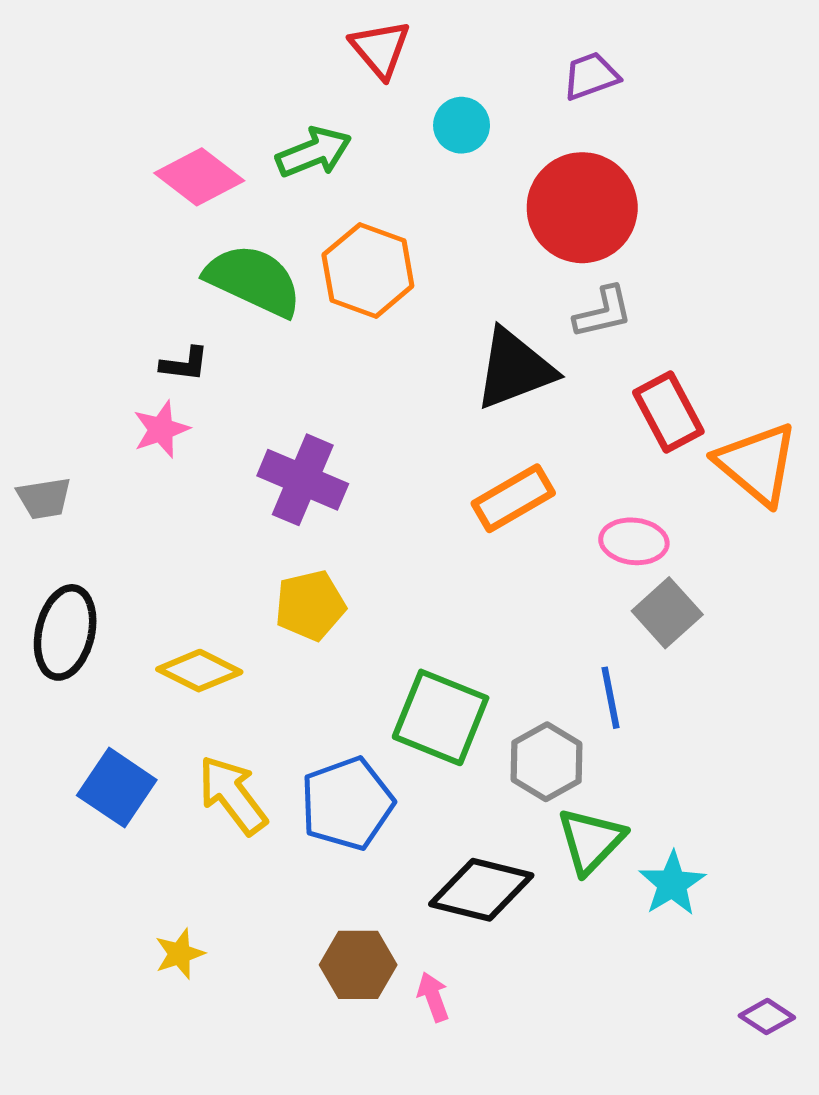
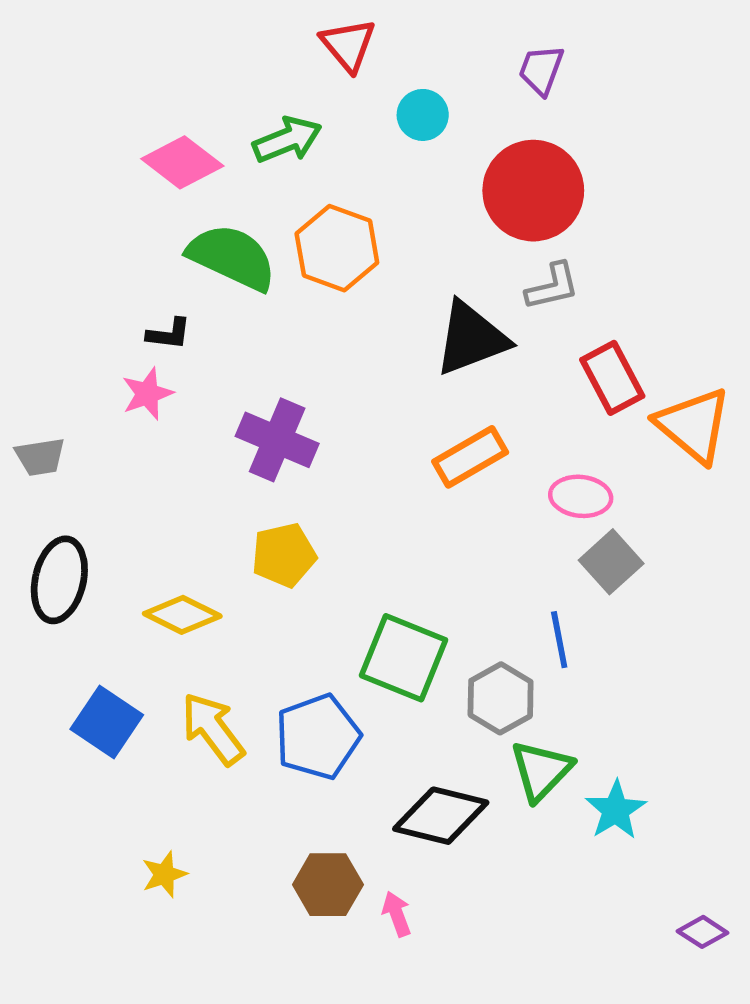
purple trapezoid: (591, 76) -> (541, 70), turned -50

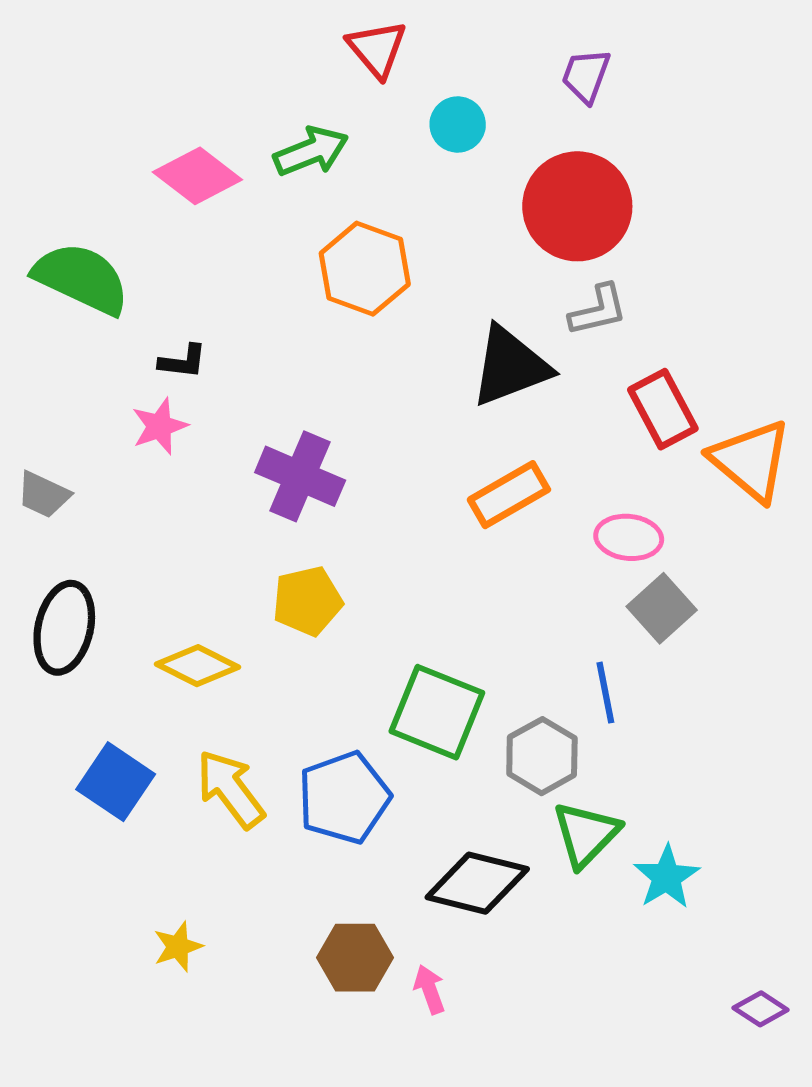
green semicircle: (232, 257) -> (81, 278), moved
gray trapezoid: (40, 457) -> (44, 495), turned 34

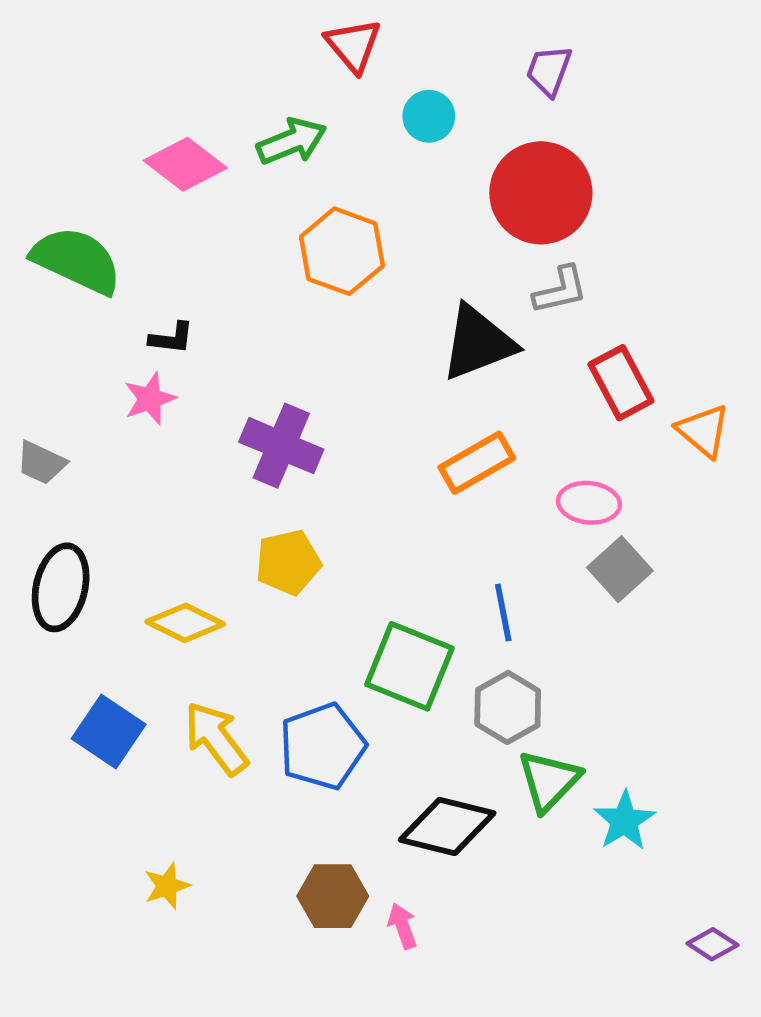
orange triangle: (751, 460) -> (703, 431), size x0.7
blue line: (605, 693) -> (503, 613), moved

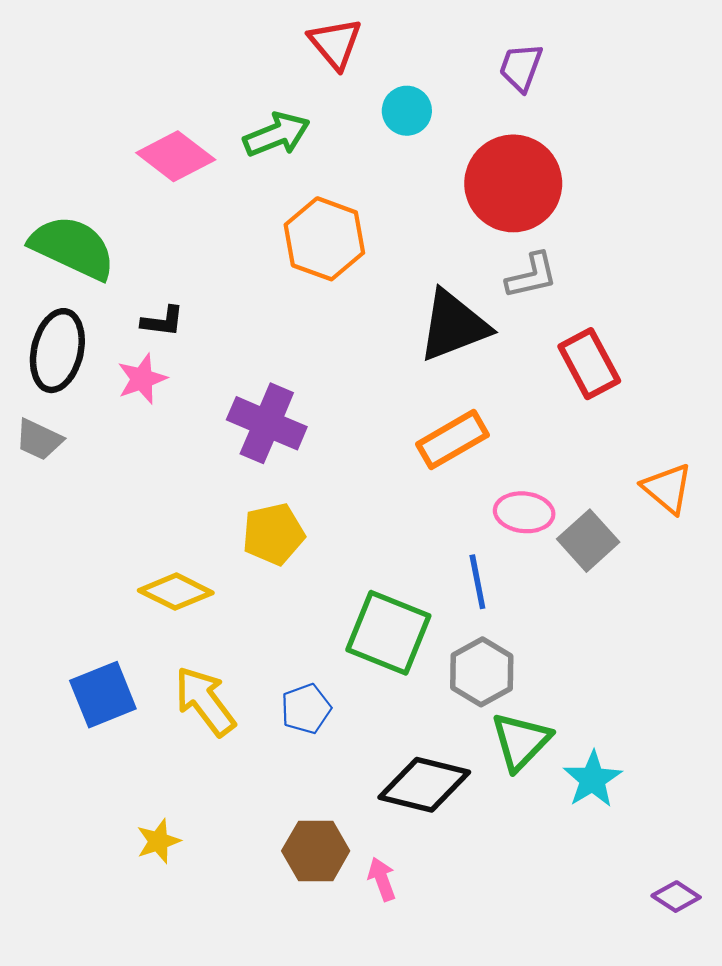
orange triangle: (703, 431) -> (667, 488), moved
pink ellipse: (589, 503) -> (524, 512), moved
black ellipse: (61, 587) -> (57, 351), moved
blue square: (109, 732) -> (103, 695), turned 34
blue pentagon: (322, 746) -> (306, 709), size x0.6

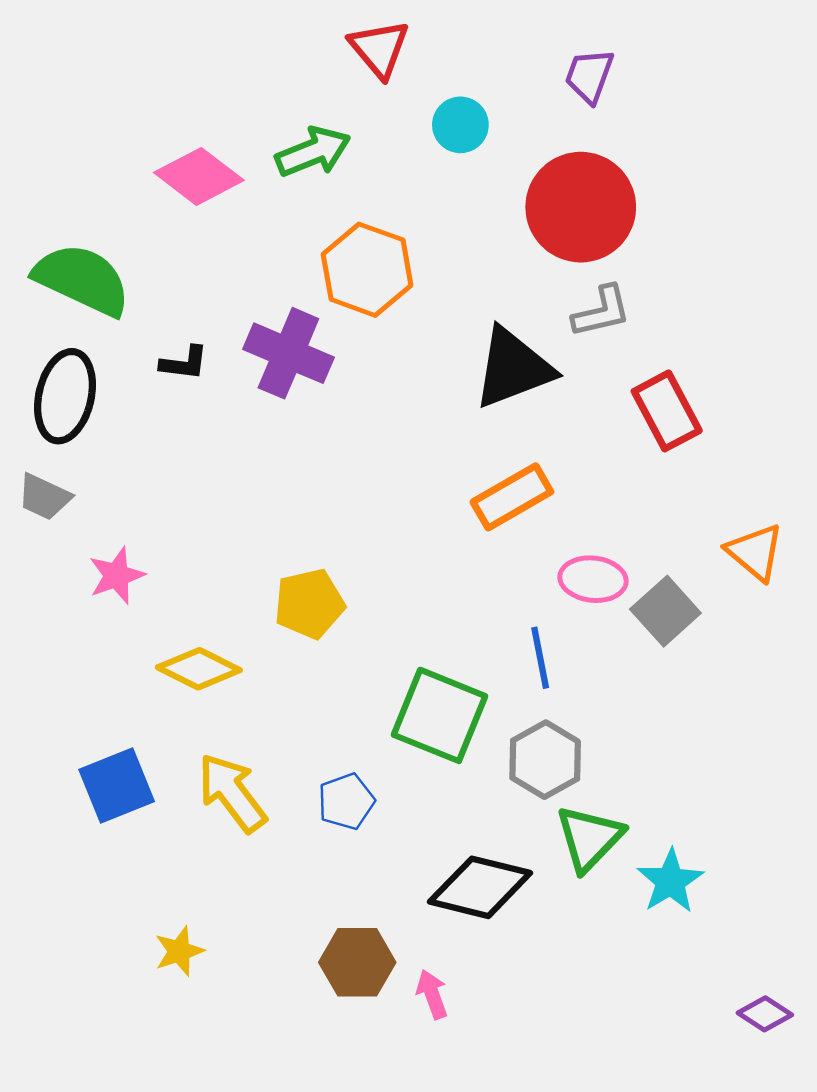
pink star: (142, 379) -> (117, 575), moved
purple cross: (267, 423) -> (288, 353), moved

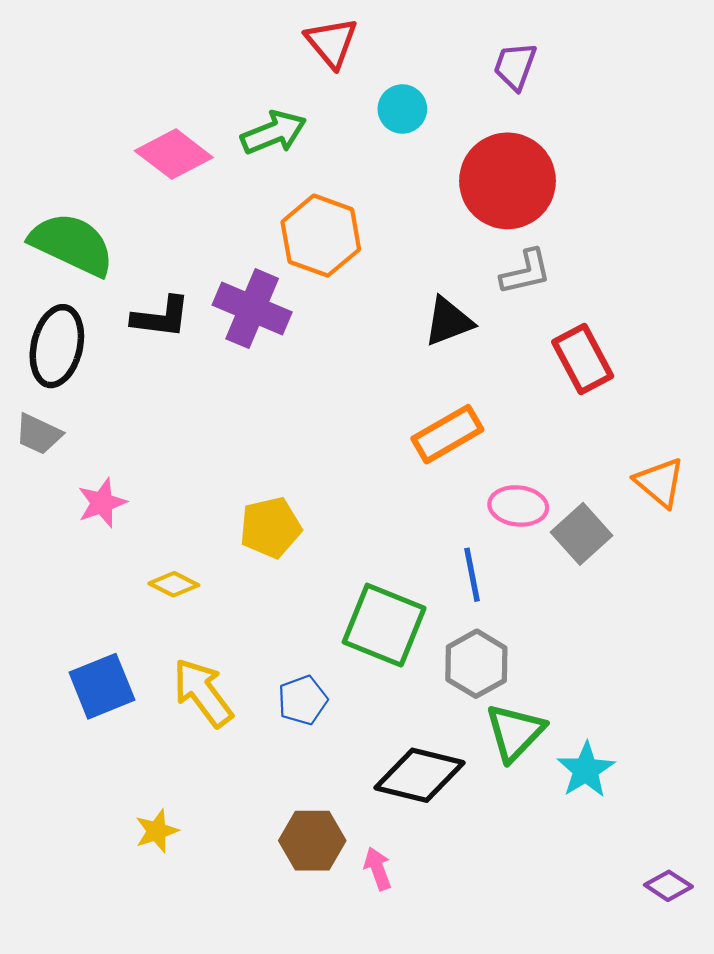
black L-shape: (184, 363) -> (161, 317), size x1.4
black triangle: (513, 368) -> (448, 321), size x0.7
yellow diamond: (199, 669) -> (174, 584), size x0.7

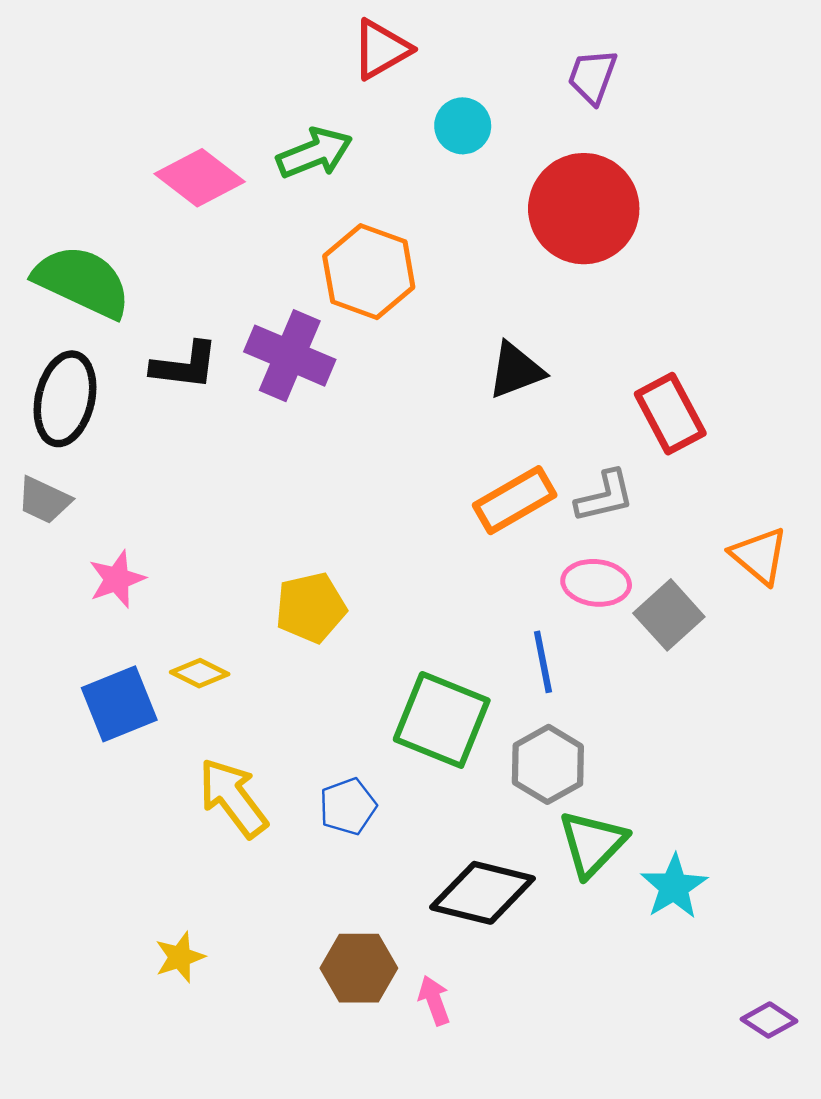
red triangle: (332, 42) -> (381, 49), turned 40
gray L-shape: (526, 272) -> (605, 496), moved
blue square: (102, 686) -> (119, 704), moved

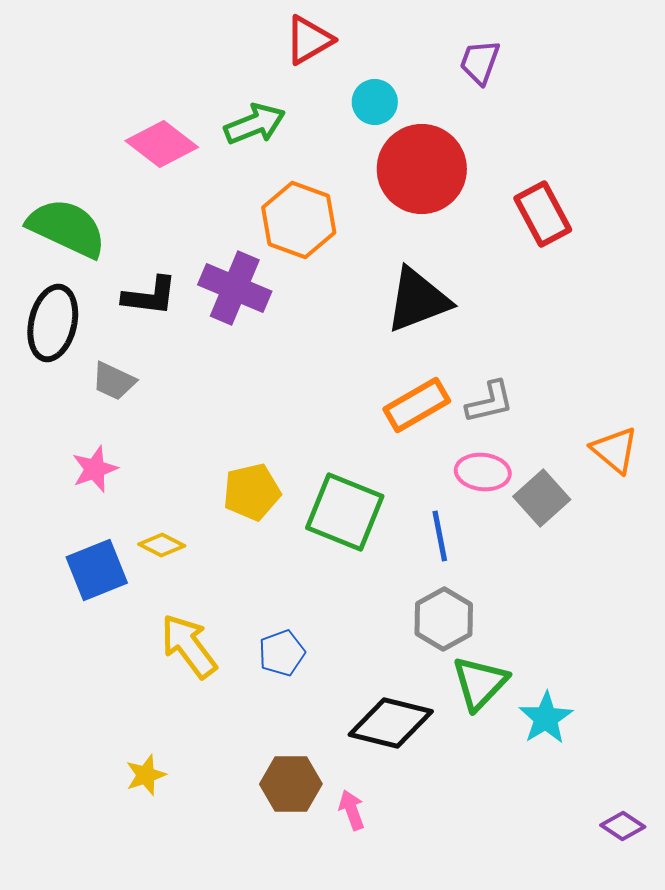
red circle: (584, 209) -> (422, 169), moved
black triangle: (516, 370) -> (418, 300), size x1.4
red rectangle: (670, 414) -> (543, 214), moved
gray trapezoid: (44, 500) -> (114, 381), moved
green square: (442, 720) -> (345, 512), moved

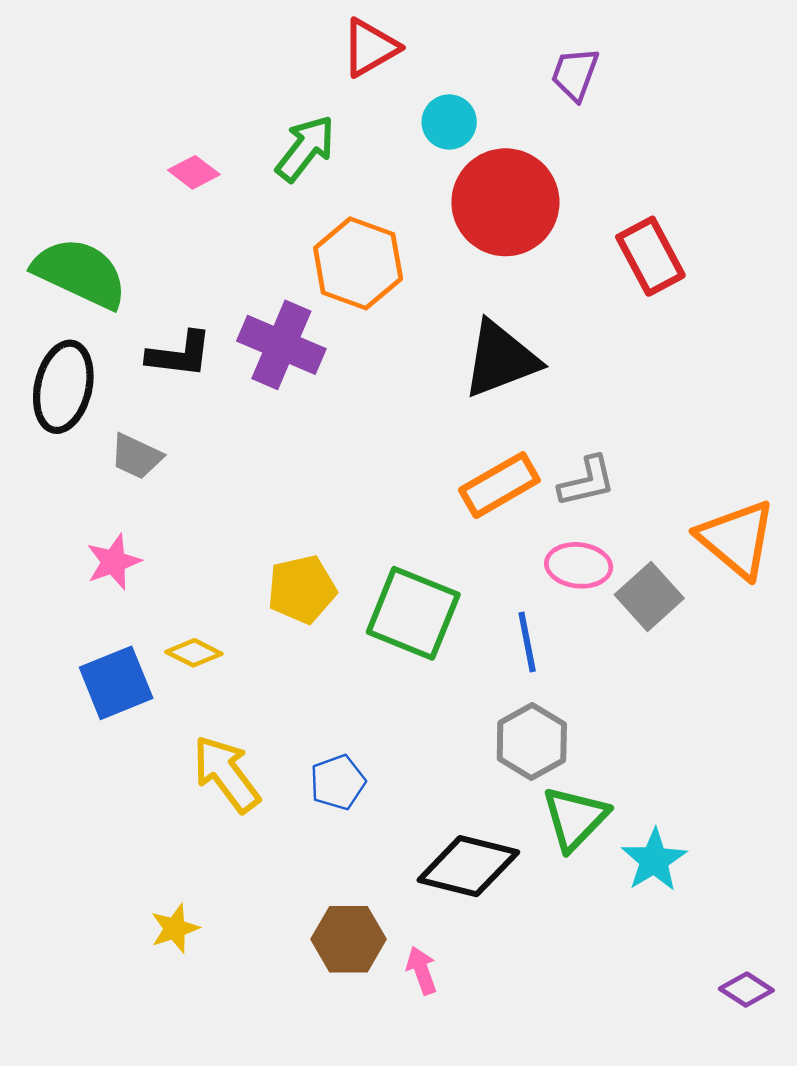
green arrow: (255, 124) -> (305, 148), turned -30
pink diamond: (162, 144) -> (194, 172), size x0.6
orange triangle: (615, 450) -> (737, 539), size x1.4

